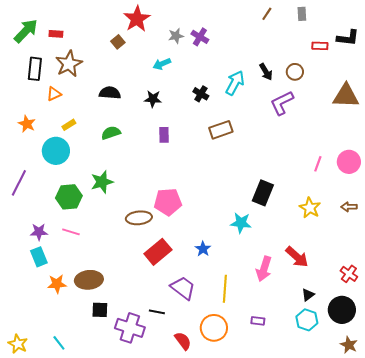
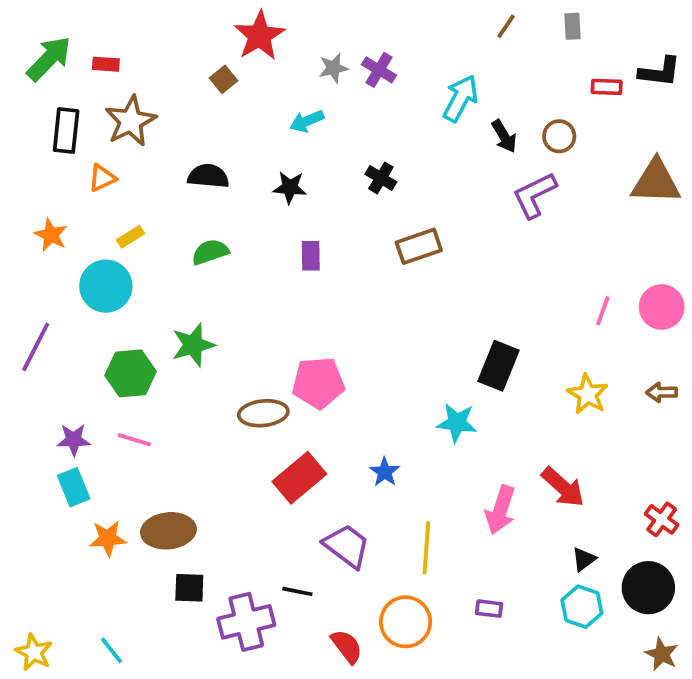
cyan arrow: (235, 83) -> (461, 98), moved
purple cross: (130, 328) -> (246, 622), turned -32

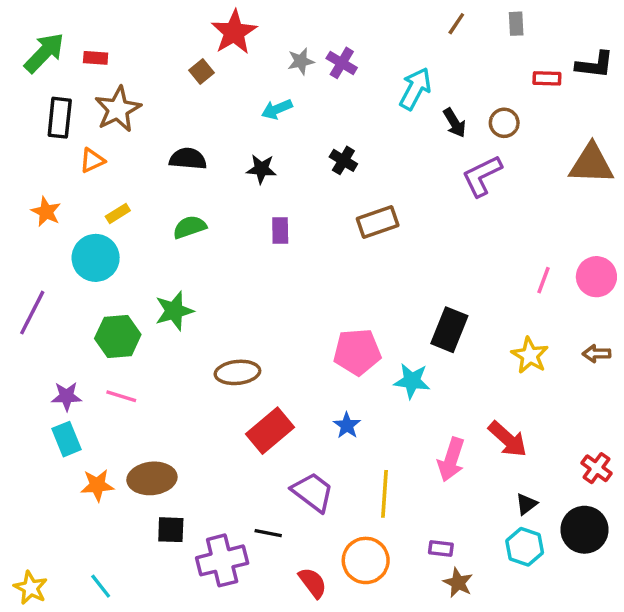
pink pentagon: (318, 383) -> (357, 352), moved
brown star: (662, 654) -> (458, 583), moved

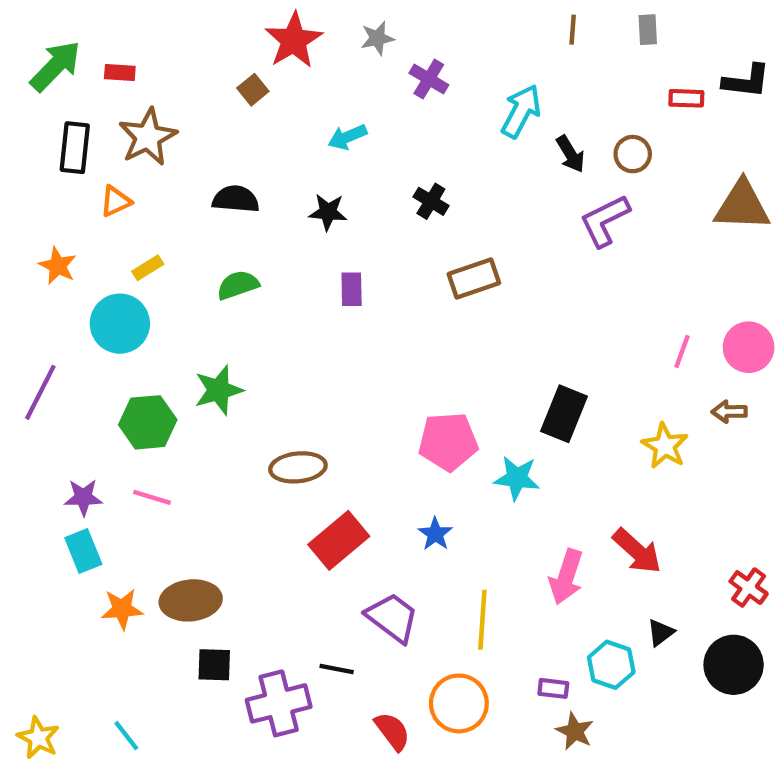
brown line: (456, 24) -> (573, 30), turned -30
gray star: (301, 61) -> (377, 38), moved
brown arrow: (596, 354) -> (729, 412), moved
cyan hexagon: (525, 547) -> (611, 665), moved

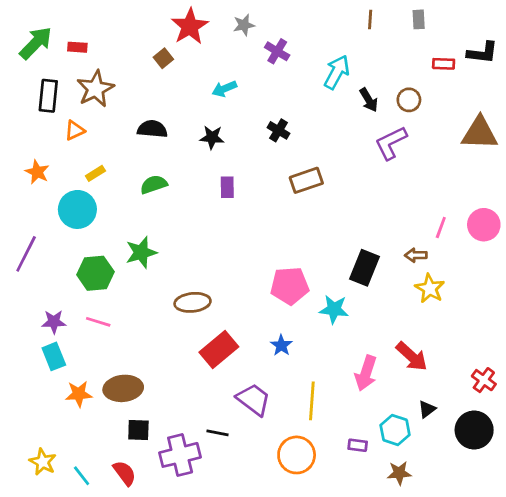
brown arrow: (729, 412) -> (416, 255), moved
red semicircle: (392, 731) -> (125, 473), moved
brown star: (575, 731) -> (399, 473), moved, turned -30
yellow star: (38, 738) -> (43, 462), moved

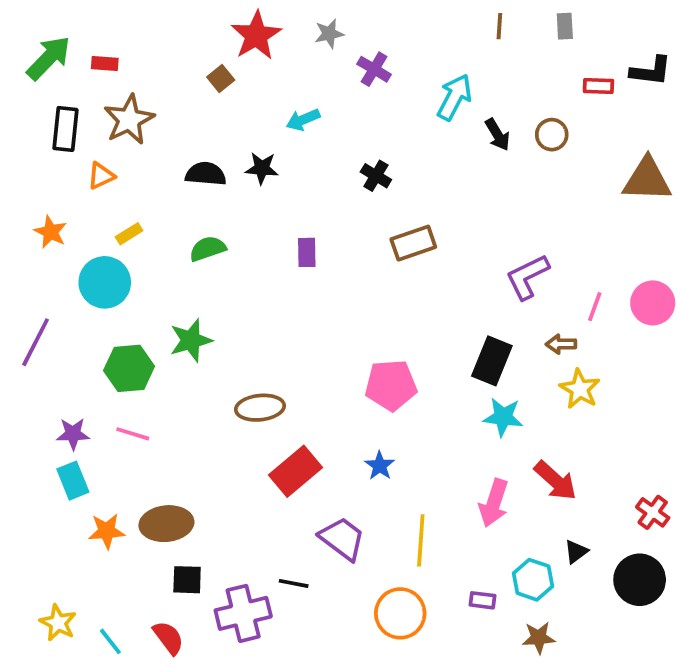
black star: (212, 137) -> (262, 168), moved
purple L-shape: (391, 143) -> (527, 277), moved
cyan star: (334, 309) -> (503, 417), moved

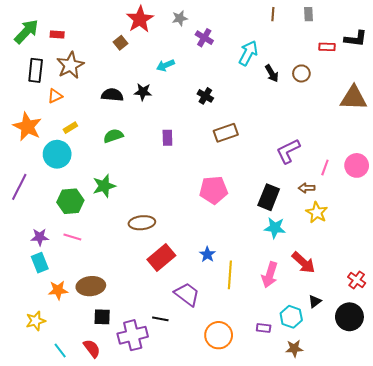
orange star: (50, 232) -> (27, 127), size x1.6
pink pentagon: (391, 385) -> (213, 190), moved
yellow line: (421, 540) -> (230, 275), moved
yellow star: (58, 623) -> (36, 321), moved, turned 30

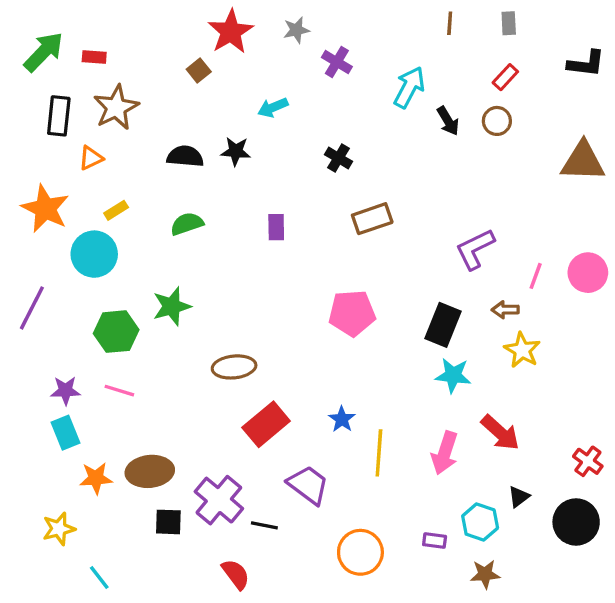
red rectangle: (327, 47) -> (505, 77), moved, turned -49
purple cross: (133, 335) -> (219, 500), moved, turned -36
red semicircle: (92, 348) -> (236, 574), moved

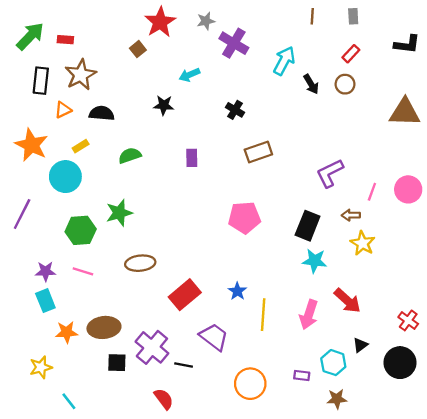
purple cross: (337, 62) -> (234, 43), size x1.4
black semicircle: (185, 156) -> (102, 113), moved
brown ellipse: (234, 367) -> (140, 263), moved

